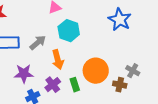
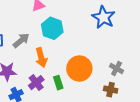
brown cross: (120, 85) -> (111, 90), moved

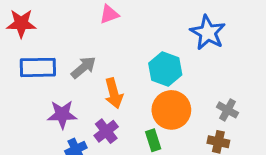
cyan hexagon: (52, 28) -> (165, 69), moved
green rectangle: (58, 83) -> (153, 140), moved

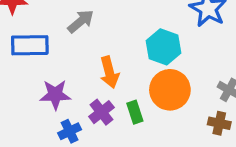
gray arrow: (83, 67) -> (81, 21), moved
green rectangle: (153, 140) -> (135, 112), moved

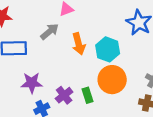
orange arrow: (109, 72) -> (79, 44), moved

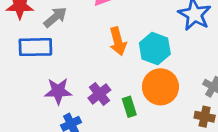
gray arrow: (50, 32) -> (55, 17), moved
purple cross: (64, 95) -> (99, 94), moved

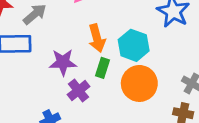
purple star: (58, 91) -> (63, 62), moved
green rectangle: (129, 107) -> (103, 68), moved, turned 36

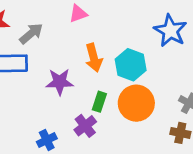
green rectangle: (103, 68) -> (99, 102), moved
purple cross: (79, 91) -> (85, 126), moved

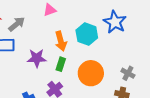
cyan hexagon: (131, 65) -> (87, 34), moved
green rectangle: (99, 102) -> (61, 64), moved

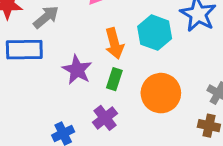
purple star: (37, 58) -> (77, 70), turned 30

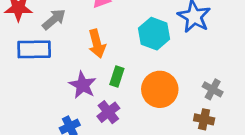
orange arrow: (114, 43) -> (97, 44), moved
purple star: (77, 70) -> (83, 85), moved

